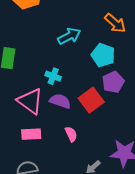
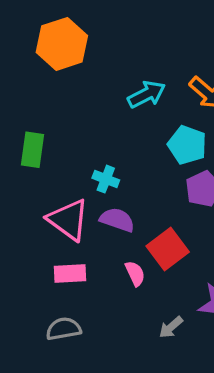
cyan arrow: (69, 36) -> (147, 94), moved
red square: (91, 100) -> (168, 249), moved

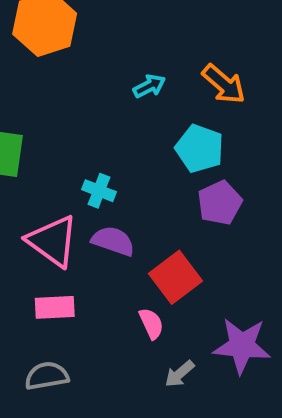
cyan arrow: (147, 94) -> (149, 86), size x0.7
pink semicircle: (135, 273) -> (151, 324), moved

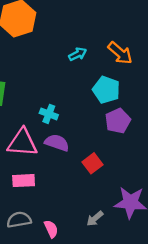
pink triangle: (53, 241) -> (22, 143), turned -32
red square: (175, 277) -> (93, 163), size x0.7
pink semicircle: (151, 324) -> (51, 229), moved

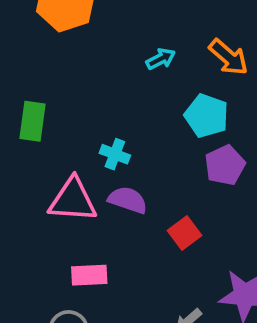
pink rectangle: (24, 181) -> (89, 275), moved

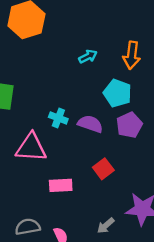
orange arrow: (229, 57) -> (132, 55), turned 56
purple semicircle: (128, 200) -> (90, 124), moved
pink rectangle: (89, 275) -> (61, 185), moved

